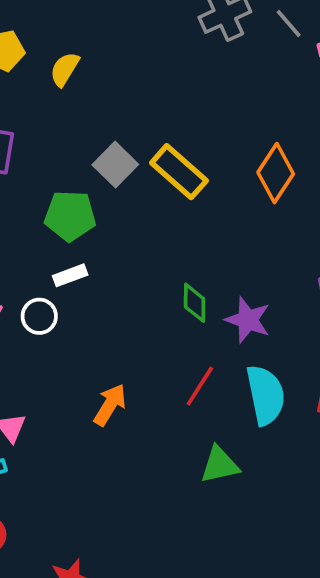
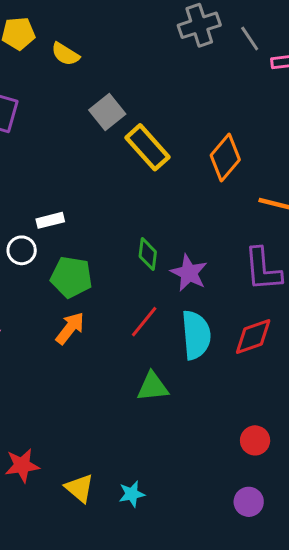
yellow semicircle: (65, 69) -> (65, 54), turned -96
gray square: (115, 165) -> (107, 112), moved
green pentagon: (70, 216) -> (71, 277), moved

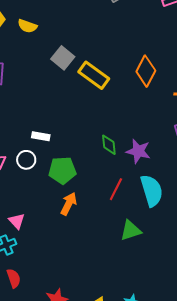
white rectangle: (50, 220) -> (41, 136), turned 36

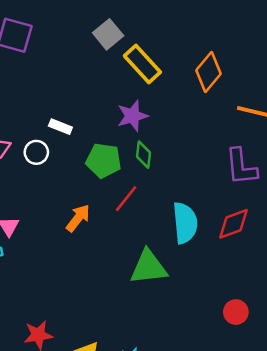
purple star: (138, 151) -> (132, 116), moved, turned 30
green pentagon: (62, 170) -> (104, 160), moved
red line: (116, 189) -> (126, 199), moved
green triangle: (131, 230) -> (149, 267), size x1.4

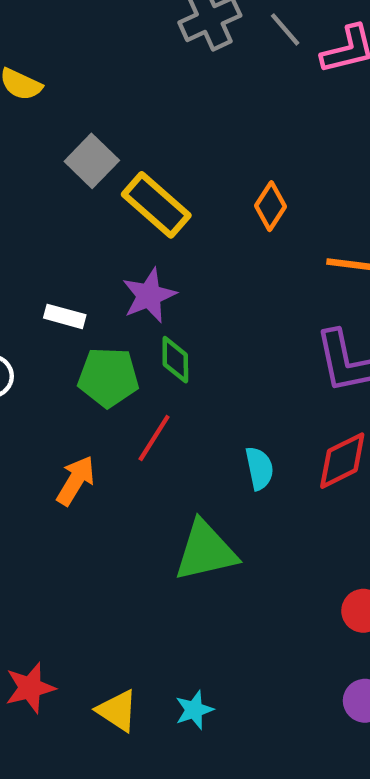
orange diamond: (208, 72) -> (271, 206), size x0.7
white rectangle: (60, 127) -> (65, 316), moved
cyan semicircle: (185, 223) -> (259, 468), size x0.6

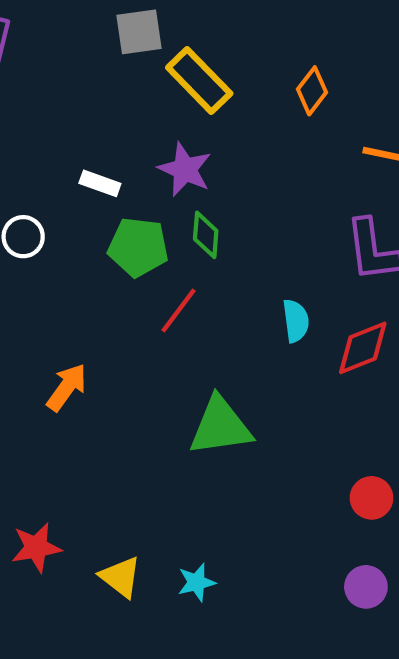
gray square: (92, 161) -> (139, 32), turned 33
purple star: (149, 295) -> (185, 169), turned -30
cyan semicircle: (259, 468) -> (296, 321), moved
orange arrow: (76, 480) -> (67, 387), moved

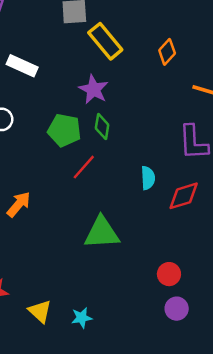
white rectangle: (100, 183) -> (22, 66), moved, size x1.4
red circle: (372, 498) -> (169, 274), moved
purple circle: (366, 587) -> (177, 309), moved

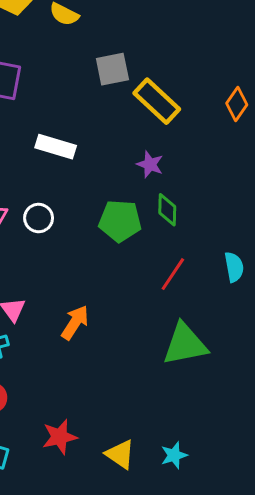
purple star: (94, 89) -> (150, 164), size x0.7
red line: (84, 167) -> (173, 274), moved

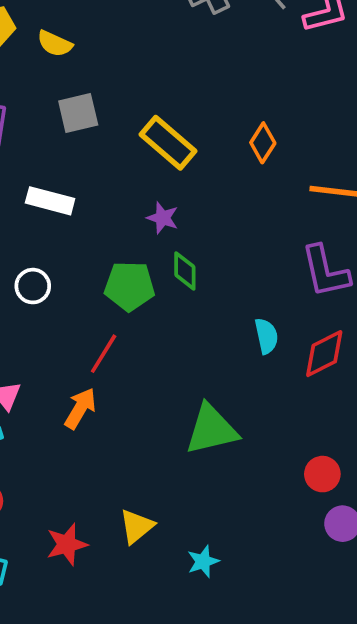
gray square: (112, 69) -> (78, 113), moved
red line: (173, 274) -> (104, 354), moved
yellow triangle: (120, 454) -> (137, 526), moved, turned 48

